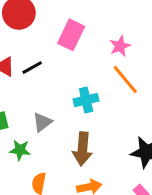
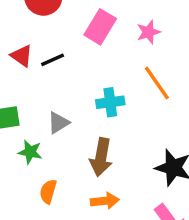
pink star: (120, 46) -> (148, 32), moved

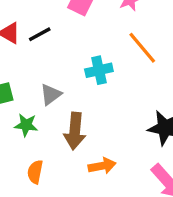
brown arrow: (101, 157) -> (75, 131), moved
orange semicircle: (48, 191) -> (35, 172), moved

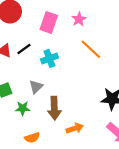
cyan cross: (99, 70) -> (49, 58), moved
orange semicircle: (35, 172) -> (32, 138), turned -112

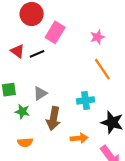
pink rectangle: (49, 22) -> (55, 32), moved
cyan cross: (49, 58) -> (86, 100), moved
orange arrow: (75, 128) -> (79, 138), moved

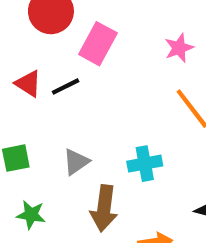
cyan cross: (86, 100) -> (145, 164), moved
green star: (22, 112) -> (31, 215), moved

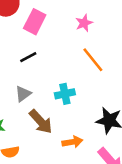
black line: (66, 87) -> (28, 57), moved
brown arrow: (104, 208) -> (41, 122), turned -48

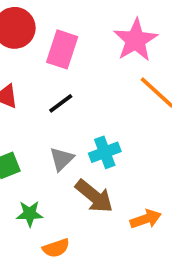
pink star: (84, 23) -> (136, 40), size x1.6
cyan cross: (65, 94) -> (105, 152), moved

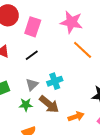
pink star: (136, 40) -> (71, 22), turned -30
green star: (30, 214) -> (26, 105), moved

